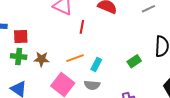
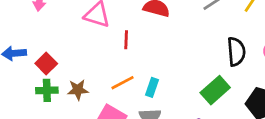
red square: (21, 37) -> (46, 63), turned -35
green rectangle: (134, 61) -> (215, 90), moved, size x1.5

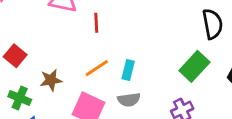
green cross: (47, 90) -> (20, 98), moved, turned 30

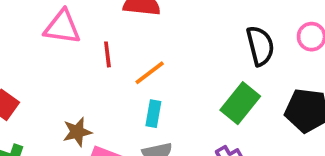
orange line: (97, 68) -> (150, 73), moved
brown star: (51, 80) -> (77, 132), moved

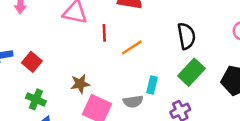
black semicircle: (260, 46) -> (186, 36), moved
cyan rectangle: (153, 114) -> (152, 85), moved

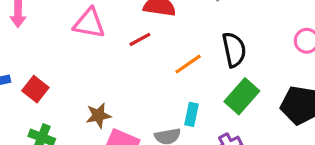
red line: (104, 33) -> (140, 39), moved, turned 66
orange line: (132, 47) -> (188, 64), moved

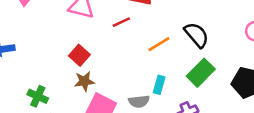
black semicircle: (234, 50) -> (197, 35), turned -32
red square: (35, 89) -> (79, 55), moved

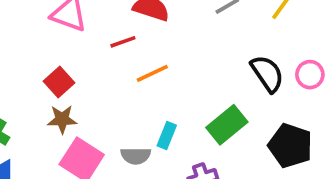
black semicircle: (197, 35) -> (267, 74), moved
orange line: (159, 44) -> (152, 73), moved

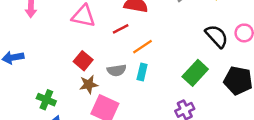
cyan rectangle: (167, 136) -> (142, 72), moved
gray semicircle: (136, 156) -> (117, 70), moved

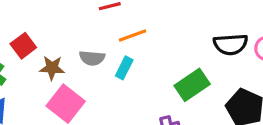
black semicircle: (217, 36) -> (231, 44), turned 115
red square: (83, 61) -> (23, 46), moved

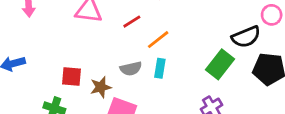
black semicircle: (231, 44) -> (246, 37), moved
red square: (23, 46) -> (71, 77), turned -30

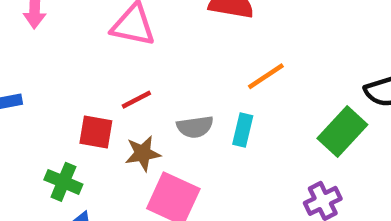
red line: (132, 22) -> (136, 100), moved
orange line: (158, 40) -> (266, 76), moved

